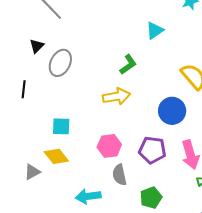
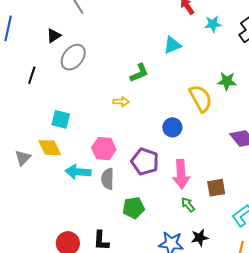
yellow arrow: (117, 96) -> (121, 102), size x0.6
blue circle: (172, 111) -> (172, 127), size x0.7
gray triangle: (32, 172) -> (23, 158), turned -30
cyan arrow: (88, 196) -> (78, 172), moved

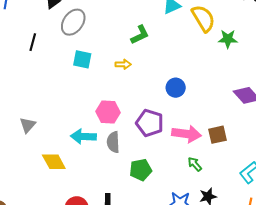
yellow semicircle: (201, 98) -> (203, 18), moved
cyan square: (61, 119) -> (82, 59), moved
yellow diamond: (50, 148) -> (54, 162), moved
pink arrow: (181, 174) -> (186, 134), turned -76
brown square: (216, 188) -> (217, 135), moved

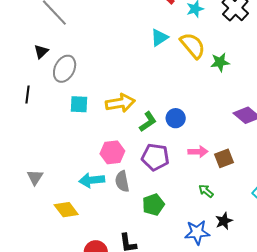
green L-shape: (140, 35) -> (148, 122), moved
yellow arrow: (123, 64) -> (120, 103), size x1.8
pink arrow: (186, 134) -> (198, 152), moved, size x0.7

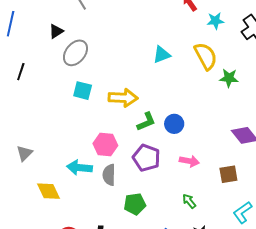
cyan triangle: (159, 38) -> (162, 55), moved
black line: (27, 95) -> (21, 72), moved
brown square: (224, 158) -> (228, 174), moved

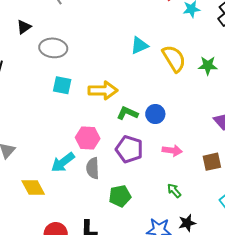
black triangle: (56, 31) -> (24, 27), moved
gray ellipse: (75, 53) -> (53, 48), turned 60
yellow semicircle: (206, 56) -> (174, 59), moved
green L-shape: (146, 122) -> (127, 113), turned -130
cyan arrow: (79, 168) -> (63, 162), turned -40

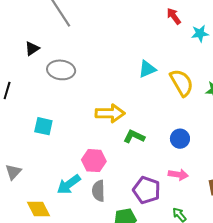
cyan square: (62, 85) -> (43, 126), moved
blue circle: (155, 114) -> (180, 139), moved
purple pentagon: (129, 149) -> (147, 190), moved

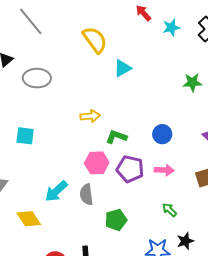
yellow semicircle: (182, 83) -> (95, 40), moved
yellow arrow: (110, 113) -> (90, 116), size x0.7
pink hexagon: (94, 161) -> (97, 163), moved
purple pentagon: (147, 190) -> (130, 169), moved

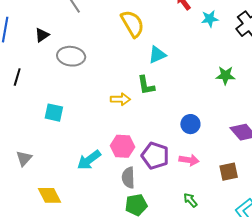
green L-shape: (116, 137) -> (146, 85), moved, turned -125
cyan arrow: (56, 191) -> (89, 160), moved
gray semicircle: (86, 194) -> (128, 178), moved

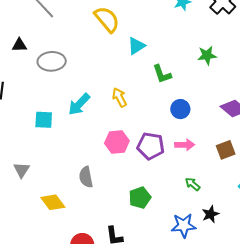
black triangle: (42, 35) -> (19, 45), turned 42
green L-shape: (146, 85) -> (162, 74), moved
yellow arrow: (120, 99) -> (119, 97), moved, turned -108
cyan arrow: (89, 160) -> (79, 104), moved
gray semicircle: (128, 178) -> (86, 177), moved

